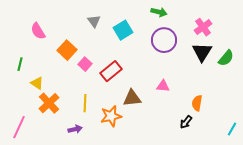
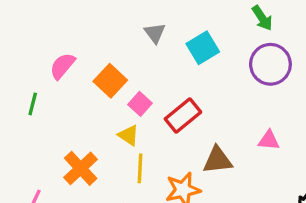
green arrow: (159, 12) -> (262, 18), turned 42
pink semicircle: (38, 31) -> (62, 66), moved, turned 72
yellow triangle: (37, 83) -> (128, 135), moved

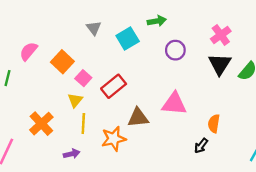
green arrow: (262, 18) -> (157, 21), moved, turned -66
purple circle: (270, 64) -> (175, 50), size x0.7
yellow triangle: (128, 135) -> (75, 100), turned 35
pink triangle: (269, 140) -> (174, 104), size x1.6

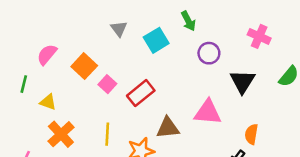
green arrow: (157, 21) -> (188, 21), turned 72
pink cross: (221, 35) -> (259, 36), turned -30
black triangle: (220, 64) -> (242, 81), moved
yellow triangle: (75, 100) -> (48, 102), moved, turned -49

